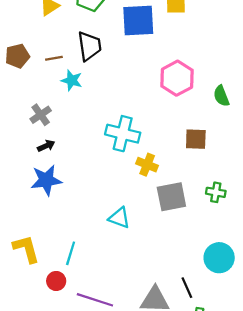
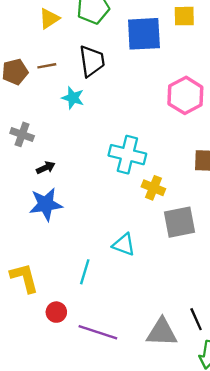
brown line: (54, 58) -> (47, 66), moved
gray cross: (41, 115) -> (22, 134), moved, turned -35
cyan line: (71, 253) -> (85, 272), moved

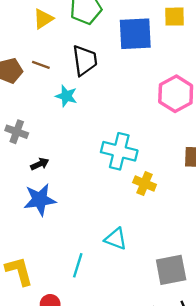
brown line: (47, 66) -> (41, 65), turned 30
gray square: (179, 222) -> (171, 270), moved

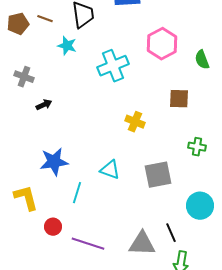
cyan cross: (119, 151) -> (113, 66), moved, turned -36
blue star: (40, 200) -> (54, 162), moved
gray square: (171, 270) -> (158, 175), moved

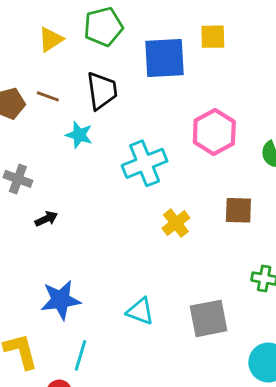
yellow cross: (135, 122) -> (176, 223), moved, turned 30
cyan line: (77, 193) -> (81, 355), moved

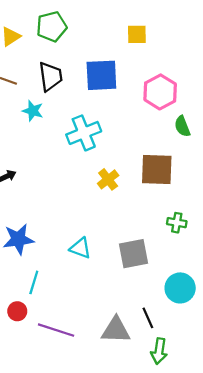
blue square: (164, 58) -> (101, 75), moved
pink hexagon: (214, 132) -> (160, 92), moved
brown square: (238, 210) -> (157, 169), size x1.5

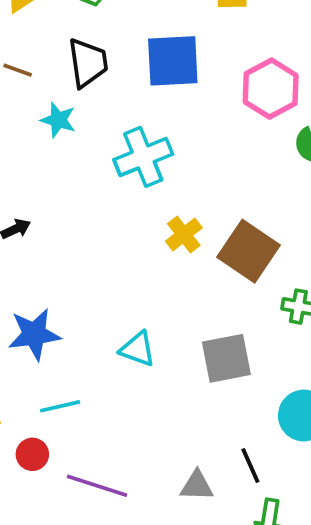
brown square: (157, 169) -> (248, 251), moved, turned 32
cyan line: (34, 282) -> (60, 406), turned 60
gray triangle: (116, 330) -> (197, 486), size x0.7

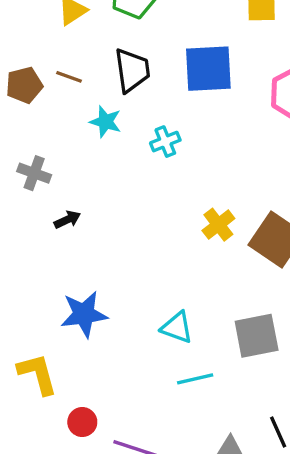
cyan cross: (143, 157) -> (165, 142), moved, size x0.6
cyan line: (60, 406) -> (195, 379), moved

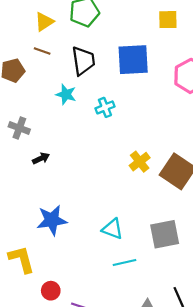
brown line: (69, 77) -> (42, 51), moved

